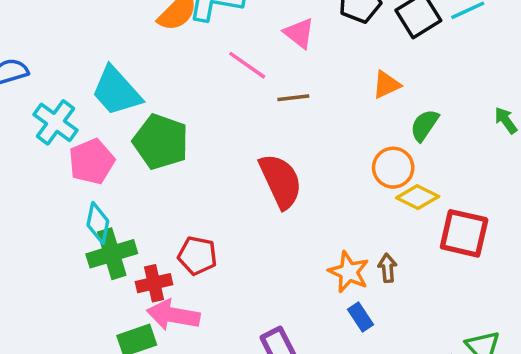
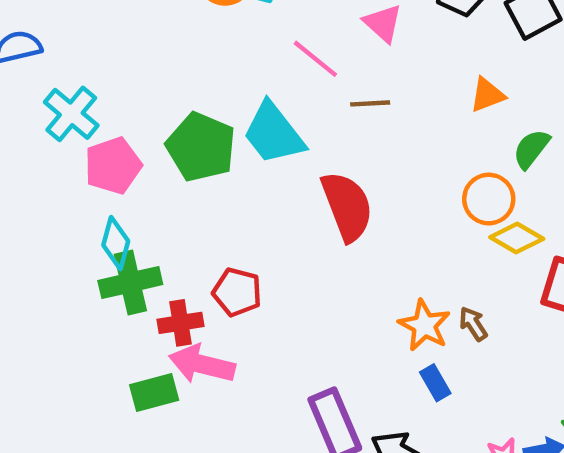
cyan trapezoid: (116, 91) -> (274, 133), moved
brown arrow: (388, 268) -> (473, 324), turned -32

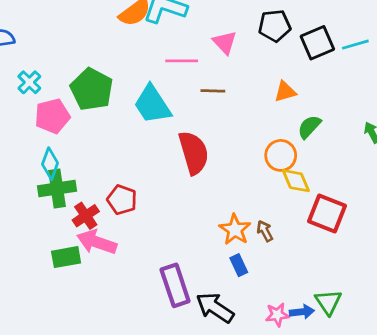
pink line: (315, 59) -> (182, 61), turned -44
cyan cross: (71, 114) -> (29, 82), size x0.7
green pentagon: (201, 147) -> (92, 89), moved
yellow diamond: (517, 238) -> (296, 181), turned 32
red cross: (181, 323) -> (86, 216), turned -30

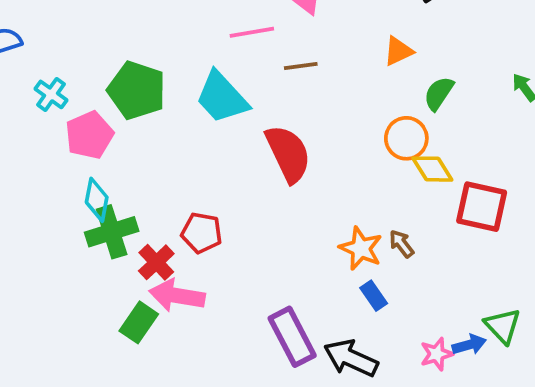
green rectangle: (66, 257) -> (139, 322), turned -36

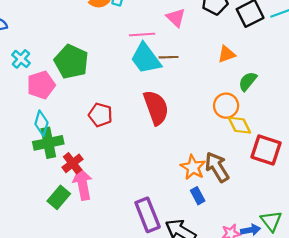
cyan trapezoid: (222, 97) -> (146, 59), moved
red pentagon: (202, 233) -> (100, 115), moved
brown arrow: (401, 244) -> (217, 167), size x1.8
pink arrow: (177, 296) -> (83, 184), turned 64

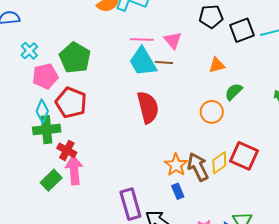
pink triangle: (176, 18) -> (173, 40), moved
red pentagon: (100, 115) -> (71, 103), moved, size x1.4
yellow diamond: (239, 125) -> (219, 163), moved, turned 75
red cross: (73, 163) -> (67, 150), turned -30

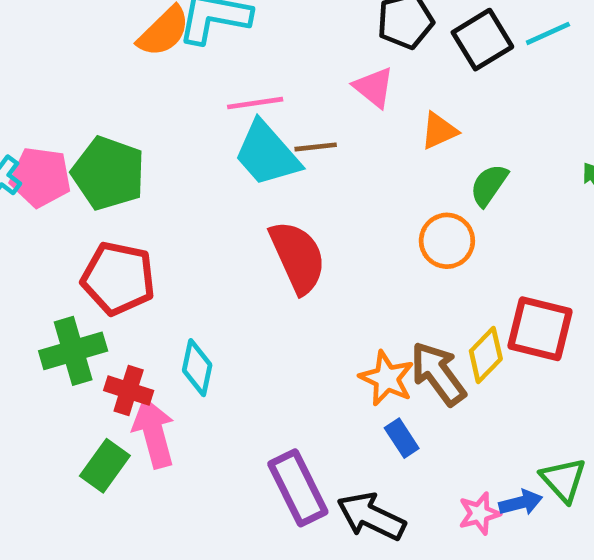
pink triangle: (173, 40) -> (374, 87), moved
pink pentagon: (45, 76) -> (40, 177), moved, turned 30
cyan diamond: (42, 111) -> (197, 368), moved

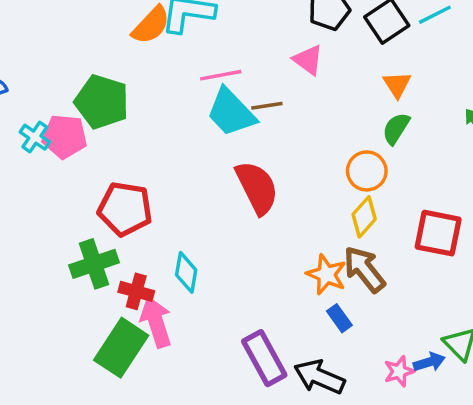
orange triangle: (439, 131) -> (397, 85), moved, turned -36
green pentagon: (108, 173) -> (102, 102), moved
yellow diamond: (486, 355) -> (364, 217), moved
green rectangle: (105, 466) -> (121, 348), size x1.5

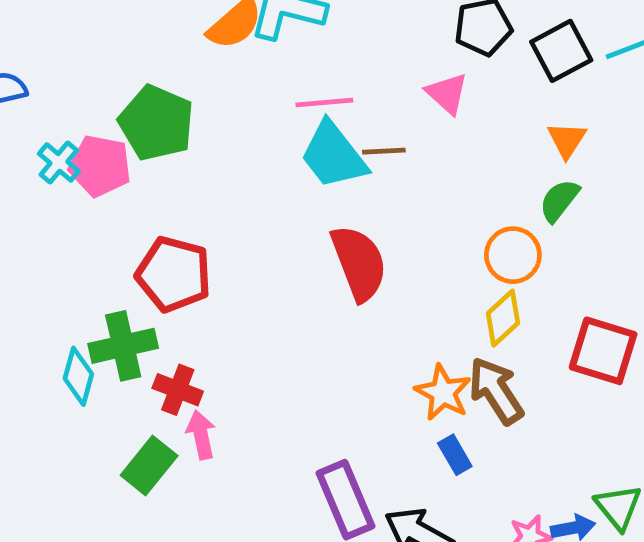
cyan diamond: (186, 272) -> (78, 376), moved
pink arrow: (156, 322) -> (201, 435), size x0.7
green rectangle: (121, 348) -> (149, 465), size x0.7

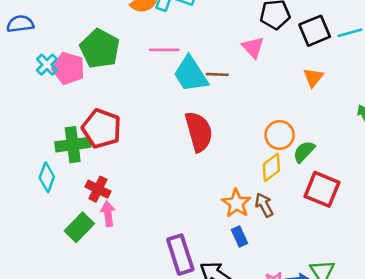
pink line: (324, 103) -> (164, 50), moved
green semicircle: (559, 200) -> (304, 152), moved
green cross: (123, 346) -> (73, 145), moved
brown arrow: (496, 391) -> (264, 205), size x0.7

